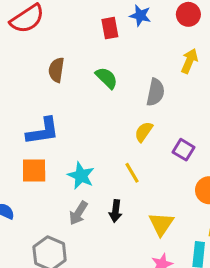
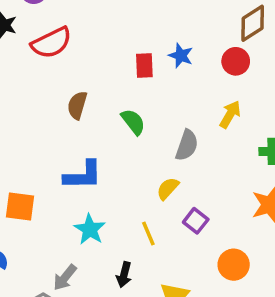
blue L-shape: (43, 131) -> (83, 175), moved
purple square: (184, 150) -> (196, 221), moved
orange square: (34, 170) -> (20, 206), moved
gray arrow: (78, 213) -> (65, 278), moved

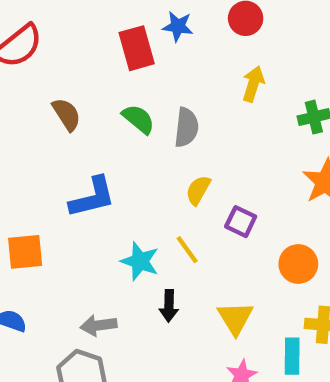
red rectangle: (144, 65) -> (137, 48), size x1.4
brown semicircle: (77, 105) -> (67, 114), turned 144
gray semicircle: (187, 145) -> (186, 127), moved
cyan star: (90, 229) -> (140, 261), moved
gray arrow: (65, 278) -> (98, 325), turned 56

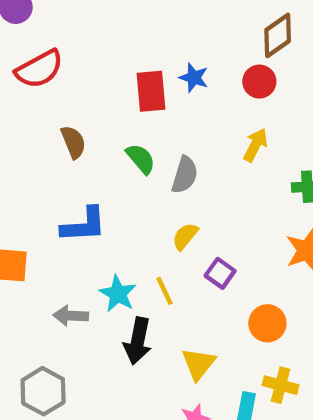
black arrow: (169, 306) -> (138, 341), size x1.5
gray arrow: (98, 325) -> (71, 316), moved

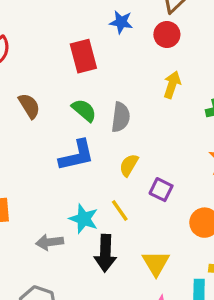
blue star: (194, 78) -> (121, 22), moved
blue L-shape: (84, 225) -> (77, 155), moved

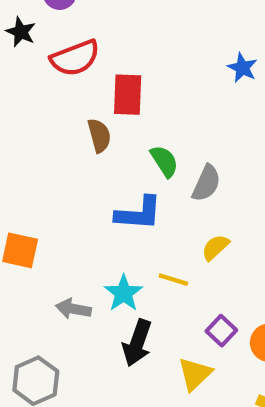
red rectangle: (83, 56) -> (128, 95), moved
yellow semicircle: (129, 165) -> (215, 247), moved
purple square: (161, 190) -> (221, 331), moved
yellow line: (120, 210) -> (173, 280), moved, turned -55

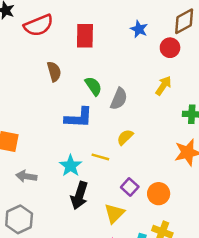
red rectangle: (128, 95) -> (85, 36), moved
gray arrow: (73, 309) -> (26, 176), moved

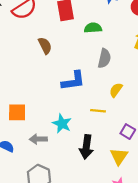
green semicircle: (93, 86) -> (93, 28), moved, turned -49
cyan star: (71, 166) -> (62, 124), moved

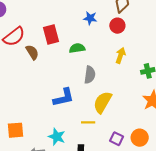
brown semicircle: (45, 46) -> (32, 52), moved
yellow semicircle: (116, 90) -> (103, 102), size x1.6

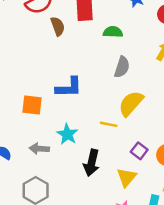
blue L-shape: (64, 97) -> (69, 87), moved
orange square: (16, 130) -> (32, 105), moved

